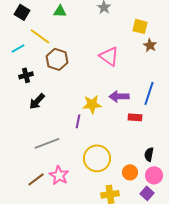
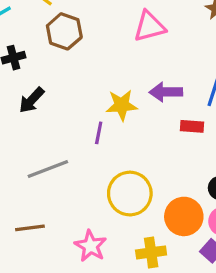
pink triangle: (109, 56) -> (149, 26), turned -50
orange circle: (130, 172) -> (184, 216), size x1.5
pink star: (59, 175) -> (91, 246), moved
brown line: (36, 179) -> (30, 228), turned 30

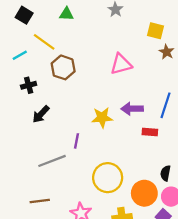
purple line: (99, 133) -> (76, 141), moved

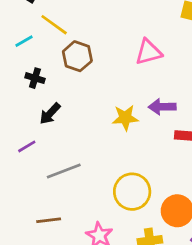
black cross: (29, 85) -> (35, 78), turned 32
purple line: (76, 141) -> (27, 146), moved, turned 48

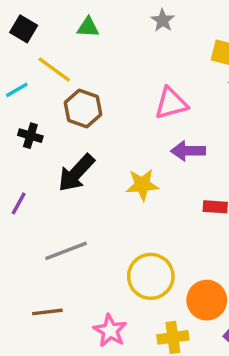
purple arrow: (162, 107) -> (188, 151), moved
black arrow: (50, 114) -> (76, 173), moved, size x1.4
purple line: (27, 146) -> (19, 203), moved, turned -30

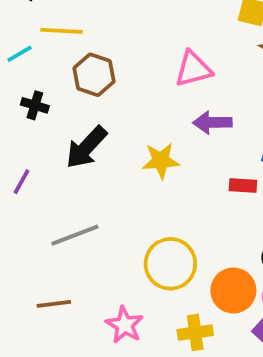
yellow line: (54, 70) -> (62, 31), turned -33

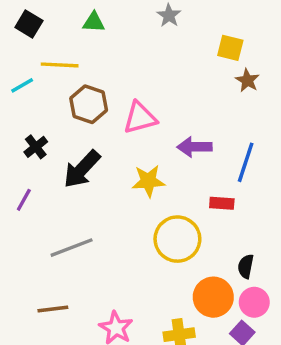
pink triangle: (193, 69) -> (140, 118), moved
black cross: (35, 105) -> (36, 147), moved, turned 35
yellow circle: (170, 264) -> (177, 239), moved

